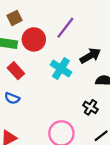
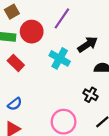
blue semicircle: (12, 98) -> (15, 104), moved, turned -56

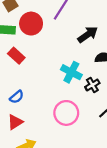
cyan cross: (60, 58) -> (71, 72), moved
black cross: (91, 95) -> (92, 85), turned 32

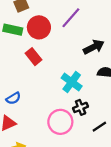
red rectangle: (16, 56) -> (33, 57), moved
black cross: (92, 85) -> (81, 107), moved

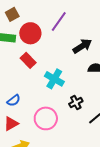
cyan cross: (72, 82) -> (54, 79), moved
pink circle: (60, 122) -> (46, 118), moved

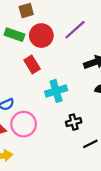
cyan cross: (54, 79) -> (56, 91), turned 30
pink circle: (46, 118) -> (24, 124), moved

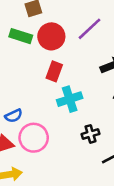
red rectangle: (32, 65) -> (54, 71), moved, turned 54

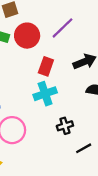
red rectangle: (54, 71) -> (46, 66), moved

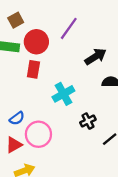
red rectangle: (46, 66) -> (33, 69), moved

